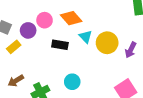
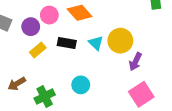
cyan triangle: (86, 37) -> (96, 43), moved
yellow rectangle: (14, 47) -> (38, 50), moved
purple arrow: (131, 50) -> (135, 62), moved

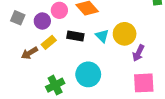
brown arrow: (17, 84) -> (29, 53), moved
cyan circle: (81, 85) -> (88, 74), size x1.5
pink square: (141, 94) -> (144, 83), turned 30

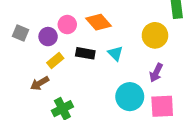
yellow circle: (125, 34) -> (155, 35), moved
brown arrow: (29, 53) -> (40, 83), moved
cyan circle: (88, 74) -> (130, 97), moved

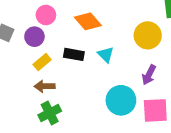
pink circle: (67, 25) -> (46, 15), moved
brown arrow: (40, 83) -> (45, 86), moved, turned 30

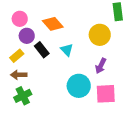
purple circle: (34, 37) -> (27, 36), moved
black rectangle: (74, 54) -> (42, 50), turned 42

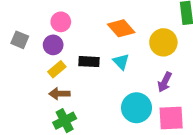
orange diamond: (53, 24) -> (121, 28), moved
purple circle: (27, 36) -> (53, 45), moved
black rectangle: (42, 50) -> (89, 62), turned -49

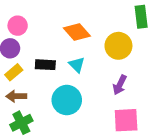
cyan circle: (136, 108) -> (67, 100), moved

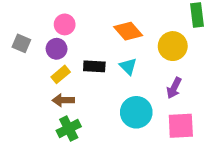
cyan circle: (67, 100) -> (136, 112), moved

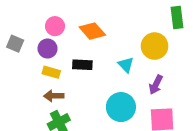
orange diamond: (128, 31) -> (92, 31), moved
cyan triangle: (128, 66) -> (126, 65), moved
yellow rectangle: (61, 74) -> (51, 72), turned 56

